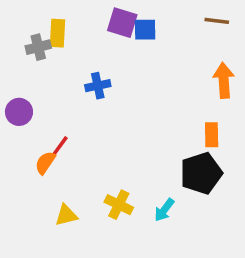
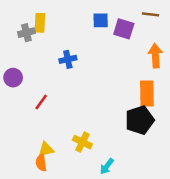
purple square: (122, 23) -> (124, 29), moved
orange rectangle: (212, 135) -> (147, 93), size x1.5
orange semicircle: (45, 163) -> (41, 163), moved, turned -42
cyan arrow: (164, 210) -> (107, 166), moved

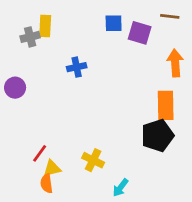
red line: (41, 102) -> (40, 153), moved

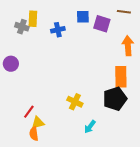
gray cross: (30, 37) -> (22, 27), turned 32
blue cross: (77, 67) -> (58, 30), moved
yellow cross: (93, 160) -> (75, 102), moved
cyan arrow: (120, 188) -> (90, 127), moved

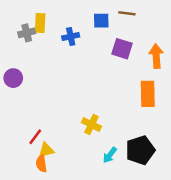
brown line: (124, 12) -> (127, 13), moved
purple square: (102, 24) -> (122, 49), moved
gray cross: (22, 27) -> (27, 33), turned -32
black pentagon: (115, 99) -> (140, 150), moved

